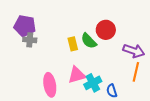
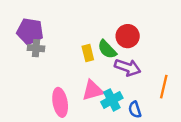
purple arrow: (134, 51) -> (128, 67), moved

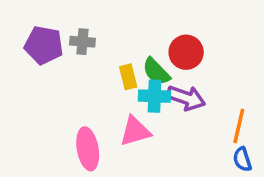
gray cross: (36, 48) -> (82, 42), moved
cyan cross: (112, 100) -> (154, 96), moved, turned 30
blue semicircle: (135, 110) -> (242, 159), moved

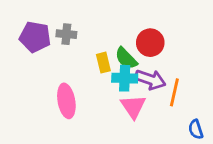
orange line: (239, 126) -> (174, 92), moved
pink triangle: (135, 131) -> (133, 107), moved, turned -48
pink ellipse: (88, 149) -> (66, 101), moved

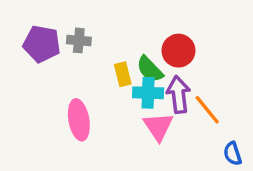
purple arrow: (150, 80) -> (178, 95), turned -116
orange line: (174, 92) -> (207, 110), turned -52

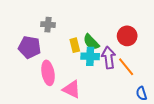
purple pentagon: (42, 44) -> (30, 47), moved
red circle: (178, 51) -> (127, 36), moved
pink triangle: (158, 127) -> (72, 89), moved, turned -30

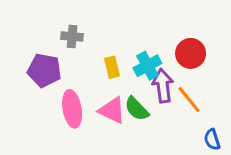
green semicircle: (91, 42) -> (137, 109), moved
cyan cross: (90, 56) -> (147, 66), moved, turned -30
pink triangle: (72, 89) -> (112, 110), moved

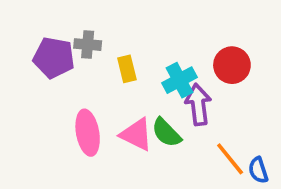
yellow rectangle: (112, 67) -> (127, 69), moved
purple pentagon: (44, 70) -> (54, 58), moved
orange line: (189, 100) -> (230, 159), moved

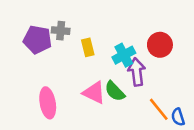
pink ellipse: (88, 133) -> (48, 103), moved

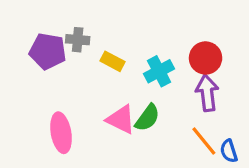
yellow rectangle: (88, 47) -> (113, 61), turned -48
purple arrow: (137, 72) -> (207, 93), moved
green semicircle: (115, 91) -> (147, 118), turned -100

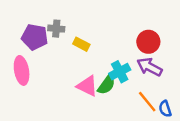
cyan cross: (159, 71) -> (120, 72), moved
purple arrow: (207, 93) -> (150, 67), turned -55
pink ellipse: (61, 133) -> (22, 70), moved

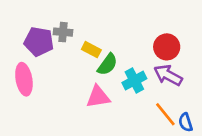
green semicircle: (106, 85) -> (107, 64), moved
pink triangle: (87, 86) -> (98, 97), turned -35

